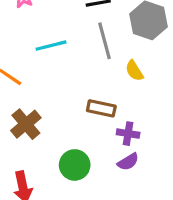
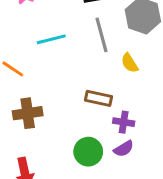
brown cross: (26, 124) -> (28, 113), turned 32
green circle: (75, 165) -> (88, 152), moved

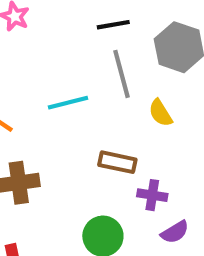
cyan line: (51, 39) -> (68, 103), moved
purple semicircle: (124, 149) -> (175, 232), moved

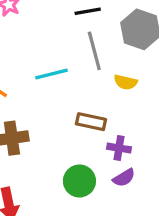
yellow semicircle: (160, 113) -> (126, 82), turned -45
purple semicircle: (175, 232) -> (124, 178), moved

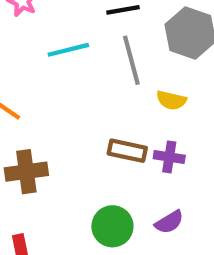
cyan line: (51, 74) -> (68, 50), moved
purple cross: (119, 148) -> (169, 157), moved

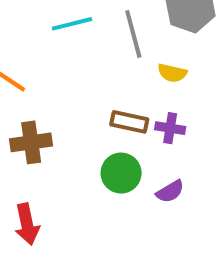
green circle: (112, 226) -> (121, 173), moved

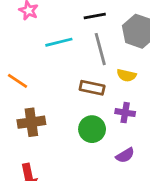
brown rectangle: (129, 122) -> (92, 88), moved
green circle: (121, 173) -> (92, 129), moved

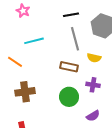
cyan line: (59, 42) -> (34, 41), moved

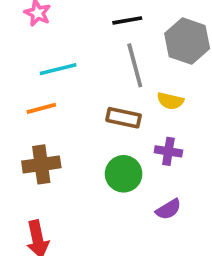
orange line: (15, 62) -> (41, 108), moved, turned -49

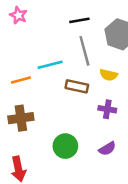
cyan line: (58, 69) -> (50, 65), moved
green circle: (124, 174) -> (65, 146), moved

